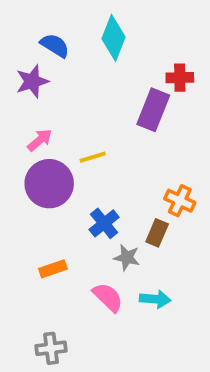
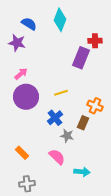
purple star: (32, 81) -> (17, 43), turned 30
yellow line: (93, 157) -> (61, 93), moved
orange rectangle: (53, 269) -> (22, 153), moved, turned 64
cyan arrow: (155, 299) -> (82, 172), moved

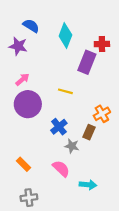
cyan diamond: (60, 20) -> (65, 35), moved
yellow line: (61, 93) -> (65, 91), moved, turned 32
orange cross: (95, 106) -> (102, 114), turned 35

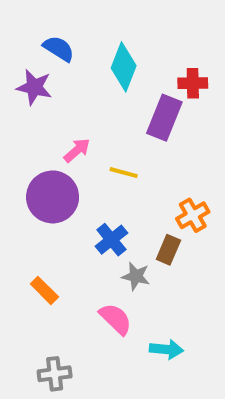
pink arrow: (22, 79) -> (77, 150), moved
orange rectangle: (24, 164) -> (44, 290), moved

